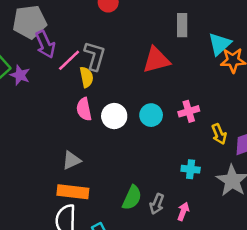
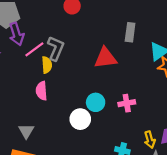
white circle: (114, 116) -> (80, 119), moved
yellow arrow: (219, 134) -> (150, 140), moved
gray triangle: (71, 160) -> (26, 131), turned -42

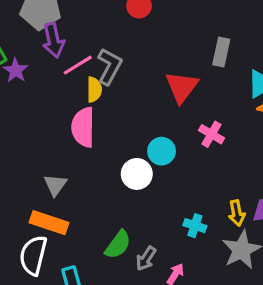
red triangle: (105, 58) -> (182, 87), turned -50
pink semicircle: (42, 91) -> (83, 127), size x1.4
pink cross: (127, 103) -> (211, 134), moved, turned 35

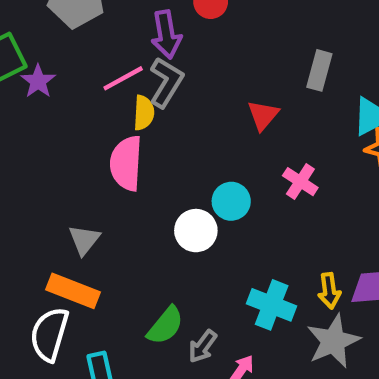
purple arrow: (53, 40) -> (166, 34), moved
red triangle: (182, 87) -> (263, 115), size x0.7
cyan cross: (195, 226) -> (272, 305), size x1.5

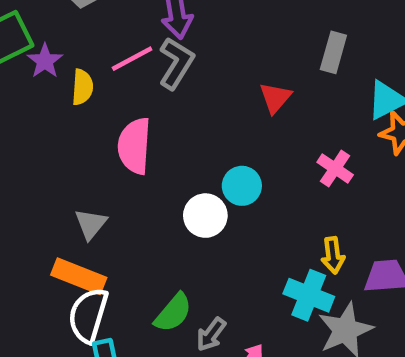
yellow semicircle: (144, 113) -> (82, 87), moved
pink cross: (300, 182) -> (335, 168), moved
yellow arrow: (329, 291) -> (333, 255), moved
cyan cross: (272, 305) -> (309, 295), moved
white semicircle: (49, 334) -> (88, 315), moved

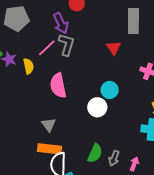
gray rectangle: (333, 52) -> (133, 21), size x1.4

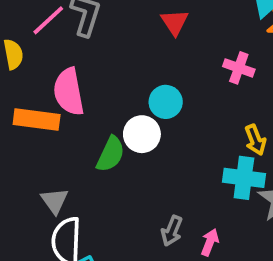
gray triangle: (49, 125) -> (55, 201), moved
orange rectangle: (50, 149) -> (37, 120), moved
green semicircle: (95, 153) -> (111, 154), moved

